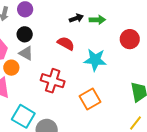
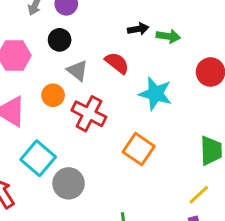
gray triangle: (26, 53) -> (77, 71), moved
orange circle: (11, 68) -> (53, 95), moved
orange square: (90, 99) -> (139, 149), turned -35

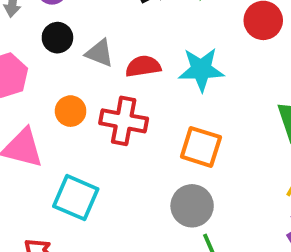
red semicircle: (117, 63) -> (143, 66), moved, turned -30
gray triangle: (77, 71) -> (99, 53), moved
gray circle: (69, 183) -> (192, 206), moved

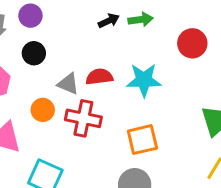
gray triangle: (99, 53) -> (68, 84), moved
orange square: (201, 147) -> (142, 140), turned -32

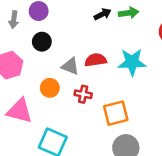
red cross: (83, 118) -> (83, 94), size x0.6
orange square: (142, 140) -> (116, 113), moved

